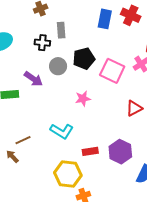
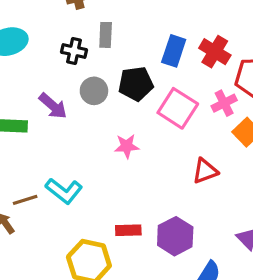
red cross: (131, 15) -> (215, 52), moved
blue rectangle: (105, 19) -> (174, 51), moved
cyan L-shape: (62, 131) -> (64, 191), moved

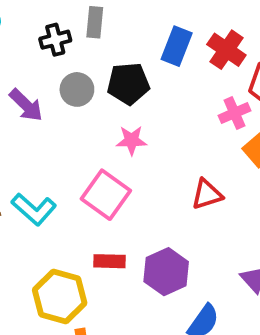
black cross: (74, 51) -> (55, 40), turned -30
pink square: (178, 108) -> (106, 195), moved
pink star: (127, 146) -> (131, 140), moved

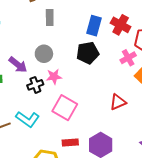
black cross: (55, 40) -> (35, 85), moved
black pentagon: (128, 84) -> (88, 53), moved
pink star: (131, 140) -> (54, 77), moved

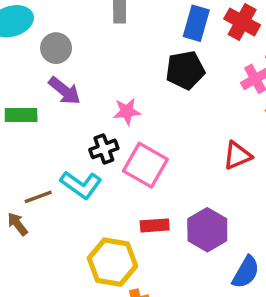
gray circle: (44, 54) -> (56, 48), moved
black cross: (35, 85) -> (104, 149), moved

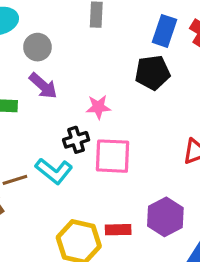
pink square: (145, 165) -> (113, 156), turned -30
red rectangle: (155, 225) -> (118, 230), moved

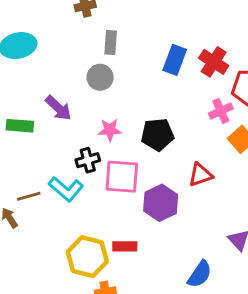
gray circle: (37, 47) -> (100, 77), moved
black pentagon: (153, 73) -> (157, 135), moved
purple hexagon: (165, 217) -> (161, 203), moved

